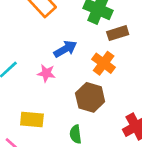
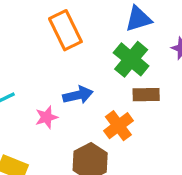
pink star: (46, 73) -> (47, 117), turned 30

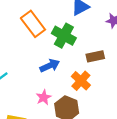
green cross: (131, 59) -> (64, 36), moved
pink star: (47, 117) -> (44, 97), moved

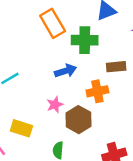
green cross: (64, 36) -> (85, 40), turned -35
orange cross: (81, 81) -> (97, 91), turned 30

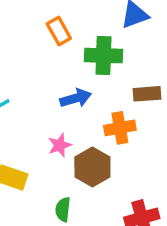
orange rectangle: (53, 23) -> (59, 31), size x0.7

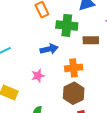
brown rectangle: (147, 94) -> (91, 40), moved
brown hexagon: (92, 167) -> (74, 93), moved

